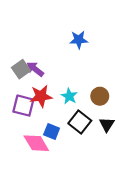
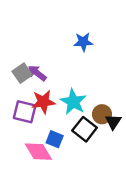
cyan star: (69, 96) -> (73, 102), size x1.5
brown circle: (100, 96) -> (102, 114), moved
black triangle: (107, 124) -> (113, 122), moved

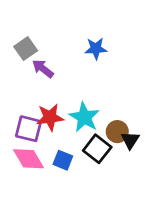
gray square: (22, 73) -> (26, 49), moved
purple arrow: (37, 73) -> (43, 69), moved
pink diamond: (38, 152) -> (29, 159), moved

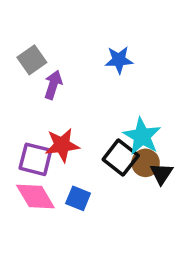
purple arrow: (43, 69) -> (53, 85), turned 70
cyan star: (84, 117) -> (142, 136), moved
black square: (97, 149) -> (121, 158), moved

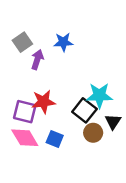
blue star: (119, 60) -> (63, 42), moved
cyan star: (142, 136) -> (99, 95), turned -30
brown circle: (146, 163) -> (93, 133), moved

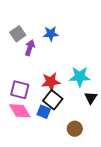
red star: (43, 102) -> (51, 82), moved
black square: (84, 110) -> (53, 100), moved
brown circle: (93, 133) -> (75, 129), moved

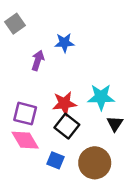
gray square: (18, 34) -> (15, 24), moved
blue square: (44, 112) -> (55, 160), moved
brown circle: (75, 129) -> (95, 163), size x1.6

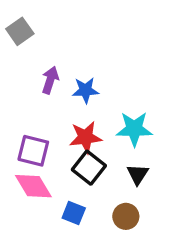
blue star: (64, 43) -> (85, 90), moved
black triangle: (115, 124) -> (138, 174), moved
brown circle: (95, 163) -> (126, 216), size x0.6

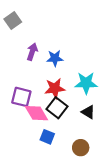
black triangle: (138, 174) -> (88, 112), turned -32
pink diamond: (33, 186) -> (36, 113), moved
brown circle: (126, 216) -> (81, 148), moved

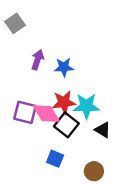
cyan star: (86, 83) -> (86, 106), moved
pink diamond: (36, 113) -> (46, 114), moved

